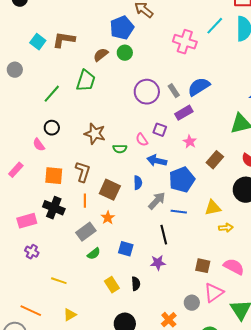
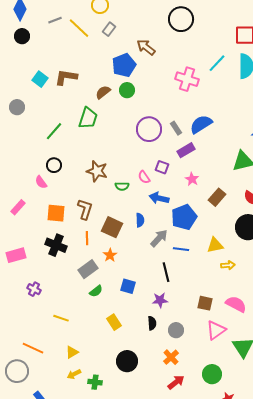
pink rectangle: (27, 221) -> (16, 255), moved
black semicircle: (136, 284) -> (152, 323), moved
gray circle: (192, 303) -> (176, 330), moved

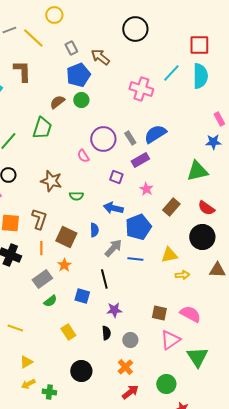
gray rectangle: (109, 29) -> (71, 48), moved, turned -64
brown L-shape: (66, 77) -> (22, 71), moved, turned 80
pink semicircle: (144, 177) -> (83, 156), moved
black line: (166, 272) -> (104, 279), moved

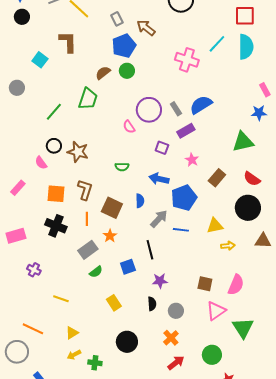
brown star: (51, 181) -> (78, 152), moved
blue square: (82, 296) -> (128, 267), turned -35
pink semicircle: (190, 314) -> (236, 285), turned 85

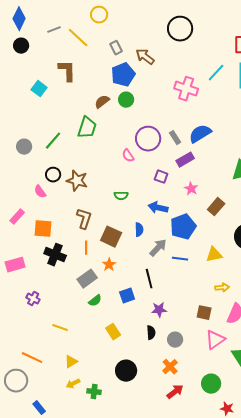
gray circle: (17, 88) -> (24, 147), moved
orange square: (56, 194) -> (43, 229), moved
yellow arrow: (228, 246) -> (222, 288), moved

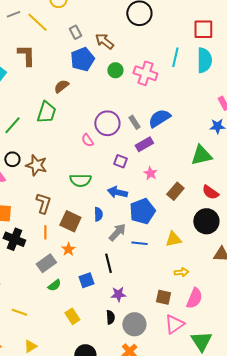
cyan line: (216, 73) -> (175, 57), turned -30
green circle: (126, 100) -> (115, 70), moved
green semicircle: (121, 196) -> (80, 180), size x1.5
gray circle: (175, 340) -> (134, 324), size x1.5

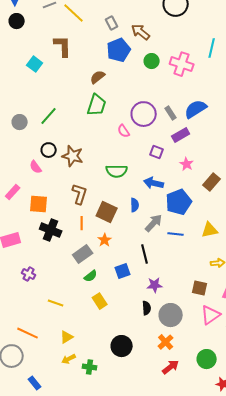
green trapezoid: (46, 112) -> (97, 105), moved
yellow rectangle: (72, 316) -> (100, 301), moved

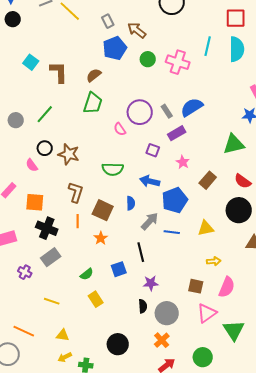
brown L-shape: (63, 46) -> (59, 72), moved
gray rectangle: (83, 254) -> (51, 257), moved
yellow triangle: (67, 337) -> (63, 335), turned 40

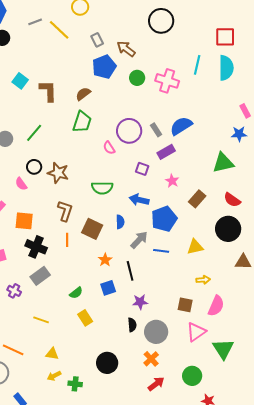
orange star: (101, 238) -> (105, 260), moved

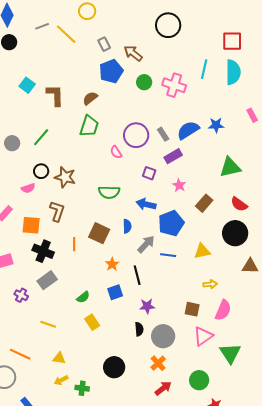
blue star: (239, 134) -> (216, 125), moved
pink semicircle: (21, 184) -> (28, 188), turned -72
brown L-shape: (65, 211) -> (57, 211), moved

